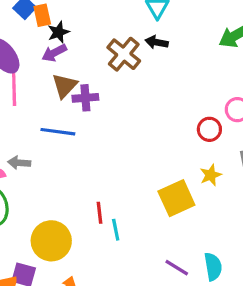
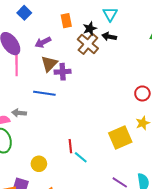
orange rectangle: (42, 15) -> (66, 21), moved
black star: (58, 32) -> (90, 29), moved
cyan line: (116, 230) -> (81, 157), turned -40
yellow circle: (51, 241) -> (39, 164), size x0.6

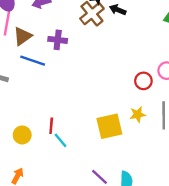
brown triangle: (49, 64) -> (23, 36), moved
yellow circle: (39, 164) -> (22, 135), moved

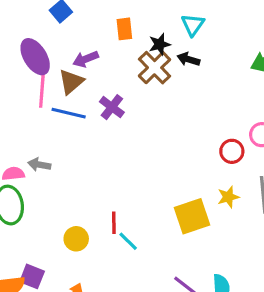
brown triangle: (23, 36) -> (71, 82), moved
purple cross: (58, 40) -> (112, 107), turned 36
blue line: (33, 61) -> (69, 113), moved

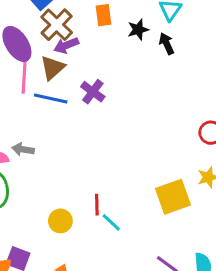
black arrow: (188, 59) -> (167, 44), turned 50
brown cross: (155, 68) -> (57, 25), moved

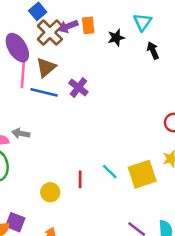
black arrow: (167, 44) -> (153, 50), moved
purple arrow: (66, 45) -> (68, 26), moved
cyan line: (111, 222) -> (110, 172), moved

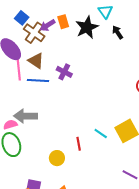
black star: (116, 38) -> (87, 27), size x1.6
brown triangle: (46, 67) -> (36, 61), turned -36
gray arrow: (21, 133) -> (26, 116), size x1.6

